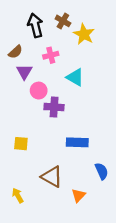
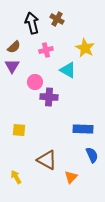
yellow star: (84, 34) -> (85, 48), moved
purple triangle: (24, 72) -> (12, 66), moved
blue rectangle: (77, 142) -> (83, 129), moved

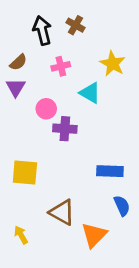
yellow square: (19, 130) -> (25, 173), size x1.5
orange triangle: (71, 177) -> (94, 235), size x1.5

